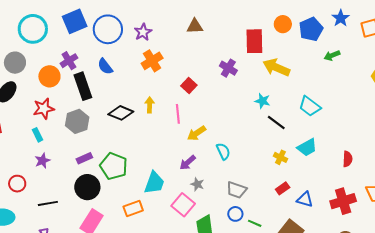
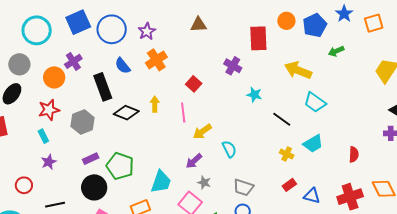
blue semicircle: (105, 66) -> (123, 66), moved
yellow arrow: (276, 67) -> (298, 70), moved
black rectangle: (83, 86) -> (103, 87), moved
cyan star: (262, 101) -> (254, 95), moved

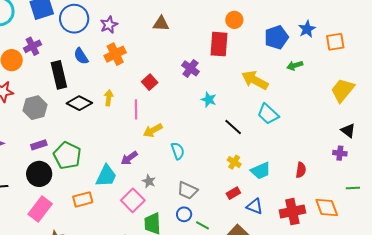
orange circle: (286, 21) -> (234, 20), moved
cyan trapezoid: (313, 144) -> (261, 171), moved
purple arrow: (194, 161) -> (129, 158), moved

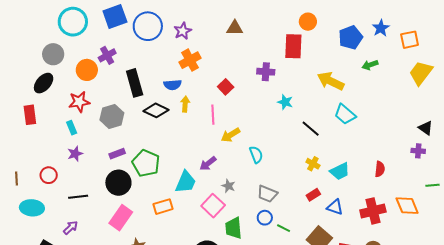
blue semicircle: (81, 56) -> (173, 85), moved, turned -60
purple cross: (190, 68) -> (266, 72), turned -30
yellow trapezoid: (342, 90) -> (421, 73), moved

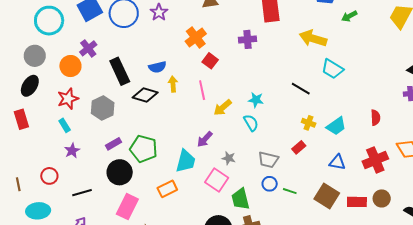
orange cross: (190, 60) -> (196, 38), moved
cyan star: (285, 102) -> (256, 100), moved
red rectangle: (313, 195) -> (299, 147), moved

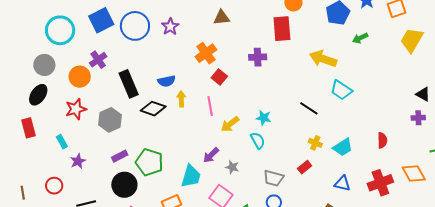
cyan rectangle: (65, 125) -> (62, 142), moved
gray star: (229, 158) -> (232, 167), moved

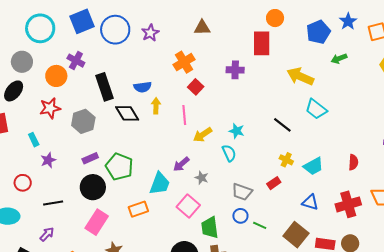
purple cross: (98, 60) -> (76, 61), turned -30
black diamond: (153, 109) -> (127, 113), turned 35

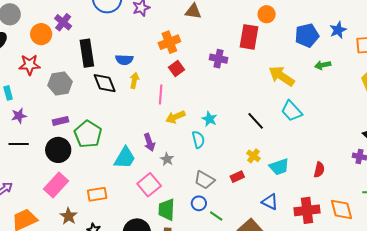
purple arrow: (181, 164) -> (149, 142), turned -78
black line: (53, 203) -> (19, 144), moved
orange rectangle: (138, 209) -> (97, 194), moved

